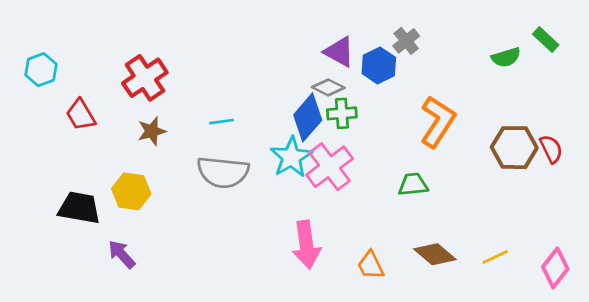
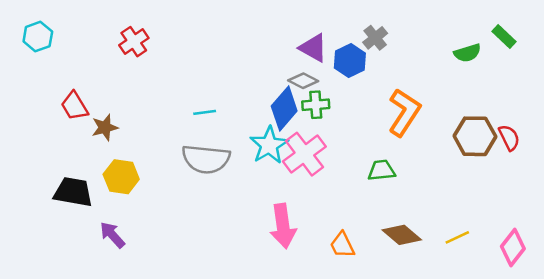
cyan hexagon: (41, 70) -> (38, 37), moved
red cross: (145, 78) -> (134, 42), moved, size x0.7
brown star: (152, 131) -> (105, 127), moved

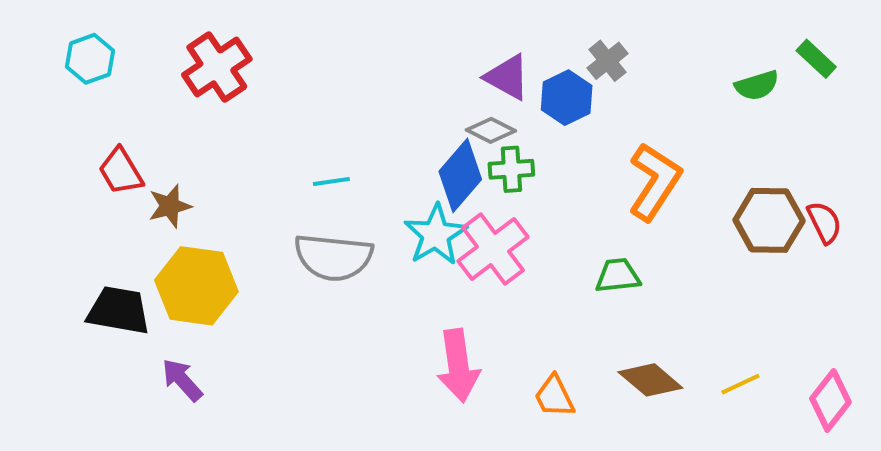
cyan hexagon: (38, 37) -> (90, 59), moved
red cross: (134, 42) -> (217, 67), size x1.4
yellow hexagon: (121, 177) -> (196, 286), size x1.4

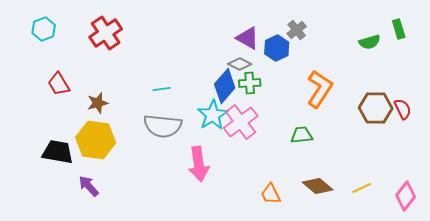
green rectangle: (816, 59) -> (399, 29), turned 30
brown star: (170, 206) -> (98, 103), moved
pink arrow: (458, 366) -> (199, 164), moved

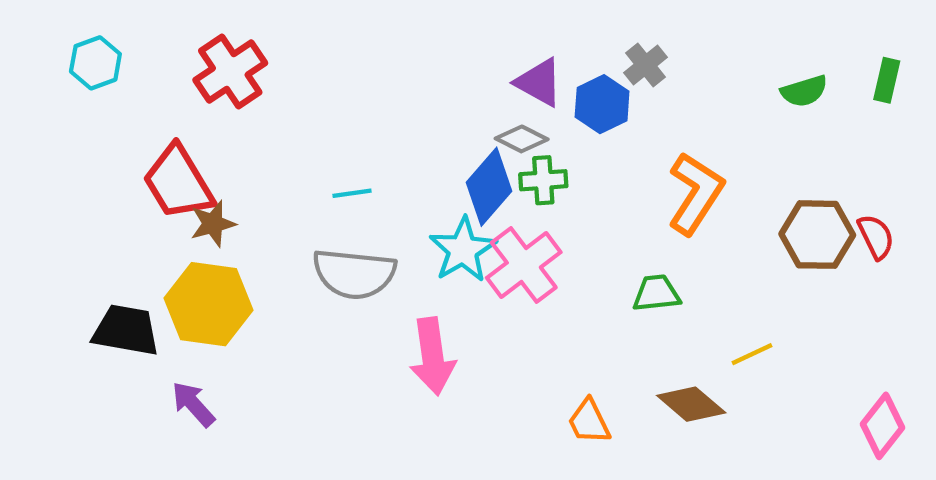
green rectangle: (399, 29) -> (887, 80), moved, turned 30
red trapezoid: (59, 84) -> (178, 182), moved, size x1.5
yellow line: (362, 188) -> (752, 354), moved

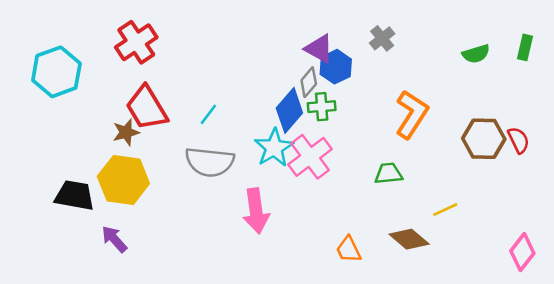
cyan hexagon: (95, 63) -> (56, 72), moved, size x1.6
blue hexagon: (602, 104) -> (336, 67), moved
gray diamond: (522, 139) -> (309, 82), turned -76
red trapezoid: (178, 182) -> (147, 108), moved
cyan line: (352, 193) -> (208, 114), turned -45

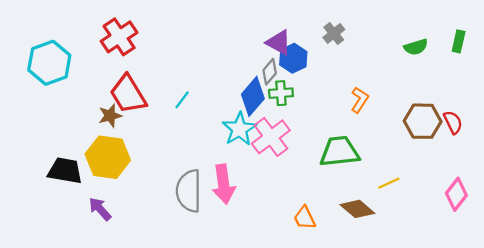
orange L-shape: (412, 114) -> (360, 100), size x0.6
gray semicircle: (210, 162) -> (189, 191), moved, turned 84
green trapezoid: (389, 174) -> (339, 152), size x1.6
pink diamond: (522, 252) -> (456, 194), moved

